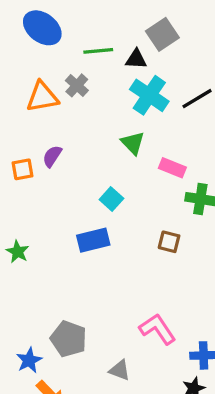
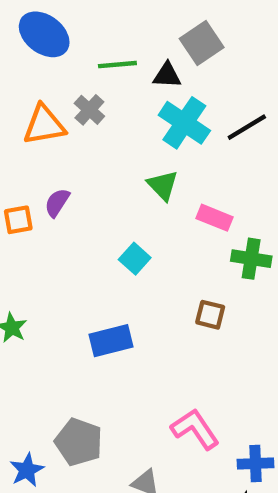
blue rectangle: (93, 240) -> (111, 341), moved

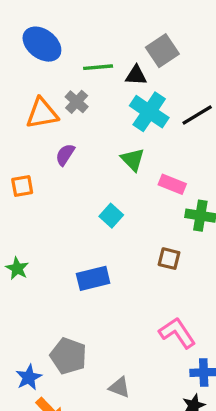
purple semicircle: (57, 203) -> (65, 155), moved
pink L-shape: (195, 429) -> (177, 333), moved

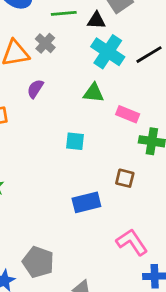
green triangle: (133, 160) -> (94, 93), turned -40
cyan square: (111, 216) -> (75, 141), turned -36
blue rectangle: (93, 278) -> (86, 202), moved

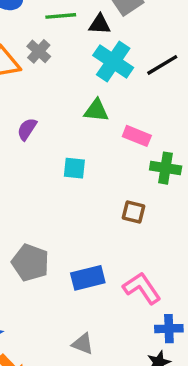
purple semicircle: (35, 89) -> (27, 129), moved
blue rectangle: (86, 202) -> (88, 278), moved
gray pentagon: (38, 262) -> (30, 263), moved

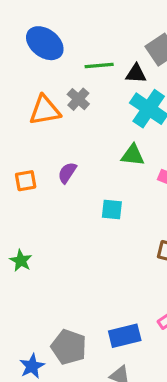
gray pentagon: (30, 263) -> (69, 347), moved
blue rectangle: (88, 278) -> (125, 336), moved

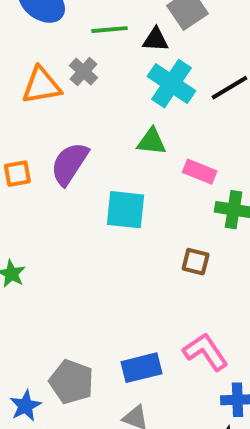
purple semicircle: (67, 173) -> (69, 164), size x1.6
cyan square: (112, 209) -> (126, 210), size x1.5

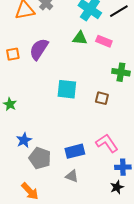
pink rectangle: (200, 172) -> (104, 41), moved
cyan square: (126, 210) -> (67, 89), moved
blue star: (25, 406) -> (24, 140), moved

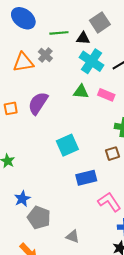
cyan square: (67, 89) -> (67, 145), turned -30
brown square: (102, 98) -> (112, 154), moved, turned -32
blue rectangle: (75, 151) -> (86, 178), moved

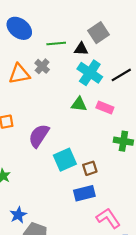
purple semicircle: (38, 103) -> (39, 136), moved
brown square: (112, 154) -> (90, 168), moved

